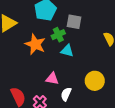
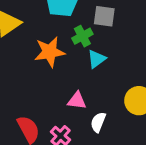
orange star: (35, 44) -> (50, 52), turned -30
cyan triangle: (67, 51) -> (97, 59), turned -48

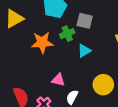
cyan triangle: (97, 59) -> (84, 51), moved

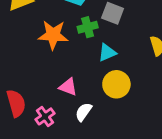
yellow circle: (103, 85) -> (116, 84), moved

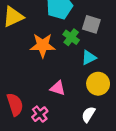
green cross: (88, 27) -> (71, 37), turned -35
white semicircle: (84, 112) -> (88, 114), moved

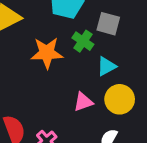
pink triangle: (58, 88) -> (83, 102), moved, turned -35

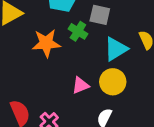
cyan triangle: (106, 66) -> (116, 49), moved, size x1.4

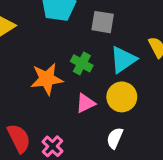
green cross: (78, 31) -> (82, 63), moved
orange star: (46, 43) -> (47, 79), moved

